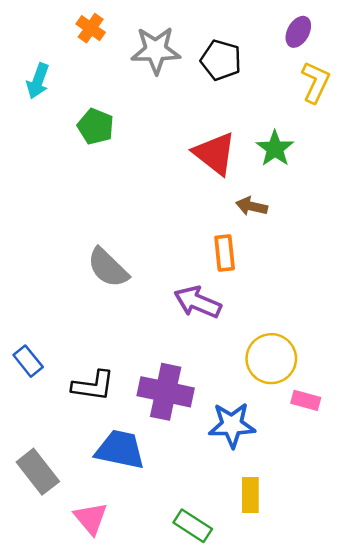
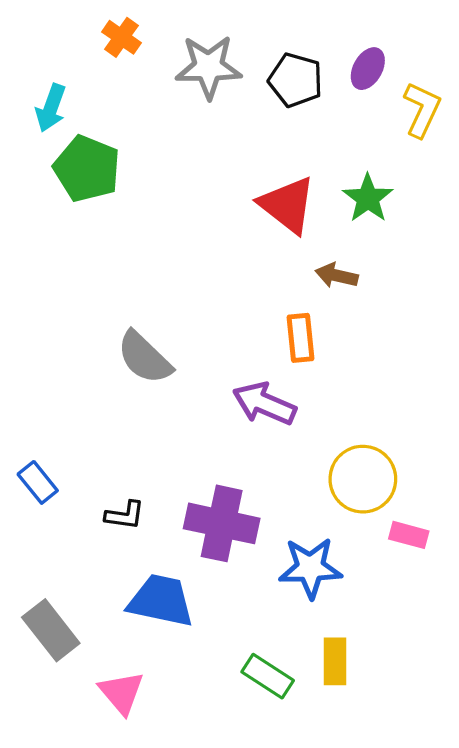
purple ellipse: (298, 32) -> (368, 69), moved
green pentagon: (96, 126) -> (87, 169), moved, size x1.4
black L-shape: (93, 386) -> (125, 515), size x0.7
green rectangle: (193, 526) -> (268, 676), moved

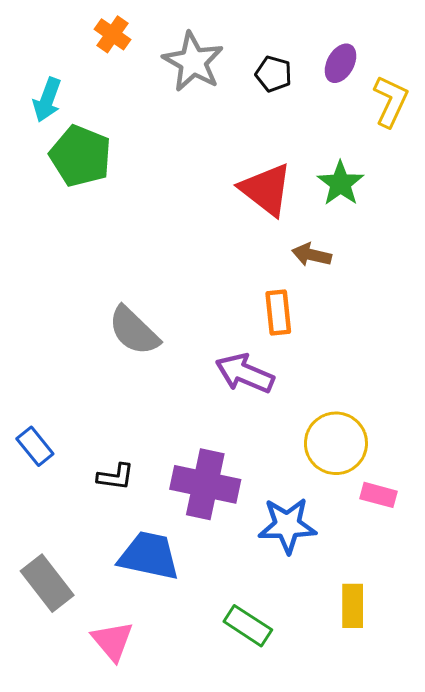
gray star: (208, 67) -> (193, 62), turned 30
black pentagon: (296, 80) -> (274, 74), size x0.7
yellow rectangle: (335, 661) -> (353, 606), moved

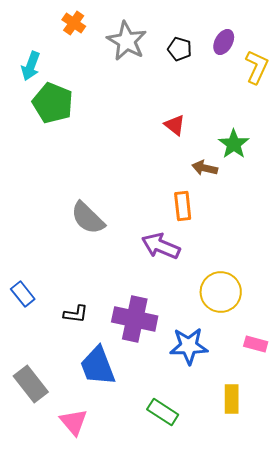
green star: (341, 183) -> (234, 144), moved
red triangle: (266, 189) -> (175, 125), size x0.6
pink rectangle: (379, 495) -> (256, 344), moved
blue trapezoid: (149, 556) -> (98, 366), turned -123

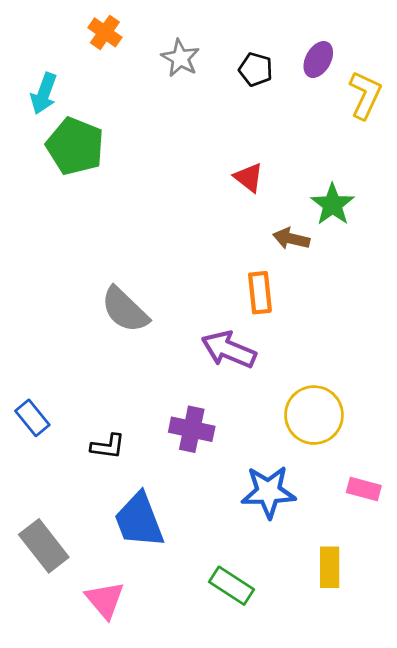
gray star: (127, 41) -> (180, 58), size x0.7
purple cross: (135, 319) -> (192, 429), moved, size x0.7

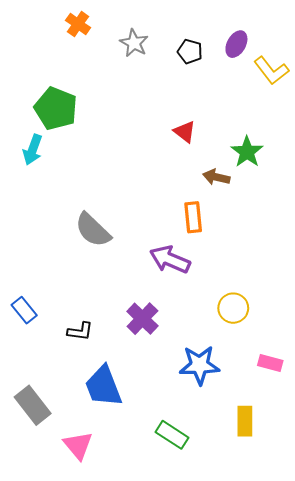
cyan arrow: (44, 94) -> (33, 150), moved
yellow L-shape: (365, 95) -> (271, 70), turned 117
yellow circle: (314, 415) -> (233, 308), size x0.7
purple cross: (192, 429) -> (142, 319), turned 32

